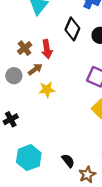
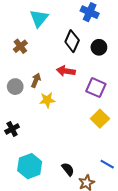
brown cross: (25, 48) -> (20, 46), moved
red arrow: (47, 49) -> (66, 71), moved, turned 108
brown arrow: (35, 69) -> (36, 80), turned -32

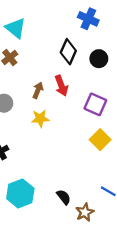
cyan triangle: (39, 18) -> (16, 28), moved, turned -30
red arrow: (66, 71) -> (61, 86), turned -120
brown arrow: (36, 80) -> (38, 90), moved

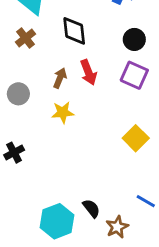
black diamond: (68, 52) -> (74, 31), moved, turned -30
purple square: (95, 104) -> (134, 75), moved
cyan hexagon: (20, 194) -> (57, 221), moved

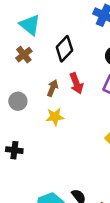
black diamond: (74, 31) -> (64, 49), turned 50
black cross: (14, 153) -> (14, 150), turned 35

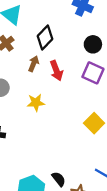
brown arrow: (53, 88) -> (34, 64), moved

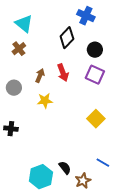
black diamond: (45, 37) -> (67, 38), moved
brown arrow: (34, 64) -> (40, 76), moved

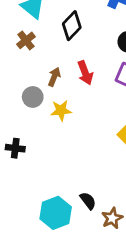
black diamond: (67, 38) -> (72, 26), moved
gray circle: (14, 88) -> (33, 97), moved

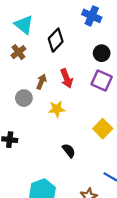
yellow star: (61, 110) -> (57, 109), moved
black semicircle: (88, 201) -> (69, 151), moved

